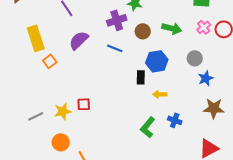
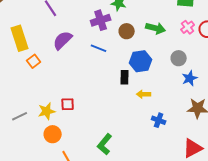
green L-shape: (148, 127) -> (105, 144), moved
orange circle: (61, 142) -> (53, 134), moved

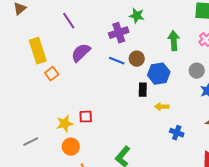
green arrow: (156, 28) -> (174, 41), turned -108
brown circle: (127, 31) -> (137, 59), moved
gray line: (20, 116) -> (31, 142), moved

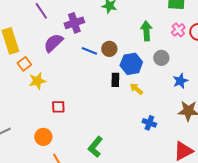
purple cross: (119, 33) -> (74, 23), moved
gray circle: (197, 71) -> (161, 58), moved
yellow arrow: (162, 107) -> (136, 89), moved, turned 40
yellow star: (65, 124) -> (37, 81), moved

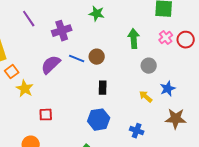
purple semicircle: (53, 43) -> (51, 65), moved
blue hexagon: (131, 64) -> (99, 120), moved
yellow star: (37, 81) -> (25, 89), turned -30
yellow arrow: (136, 89) -> (146, 97), moved

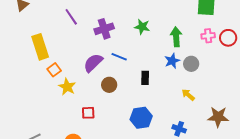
green star: (97, 14) -> (142, 27), moved
pink cross: (166, 38) -> (208, 36), turned 32
brown circle: (97, 57) -> (109, 85), moved
black rectangle: (103, 88) -> (145, 78), moved
blue star: (168, 89) -> (172, 61), moved

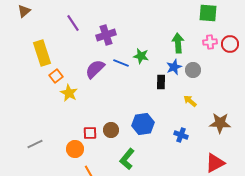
green star: (142, 27) -> (141, 56), moved
black rectangle: (145, 78) -> (161, 82), moved
brown circle: (109, 85) -> (111, 130), moved
red square: (88, 113) -> (90, 133), moved

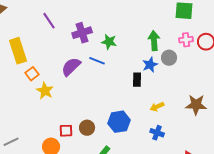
green star: (141, 56) -> (109, 42), moved
gray circle: (193, 70) -> (169, 58), moved
yellow arrow: (190, 101) -> (157, 107), moved, turned -64
brown star: (220, 123) -> (196, 105), moved

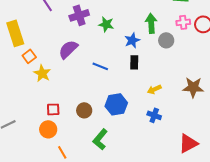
blue line: (97, 61) -> (100, 66), moved
blue star: (150, 65) -> (132, 40), moved
red square: (66, 131) -> (53, 109), moved

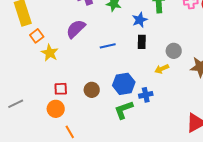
gray circle: (166, 40) -> (174, 51), moved
blue line: (100, 66) -> (108, 46), turned -35
blue cross: (154, 115) -> (146, 95), moved, turned -32
green L-shape: (100, 139) -> (124, 110), moved, turned 30

